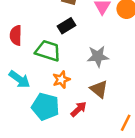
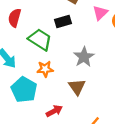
gray star: (98, 56) -> (84, 57), turned 30
red arrow: (79, 109) -> (54, 111), moved

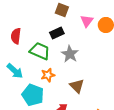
gray star: (84, 57) -> (70, 54), moved

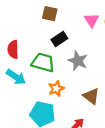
brown square: (62, 10) -> (50, 14), moved
cyan arrow: (15, 71) -> (16, 77), moved

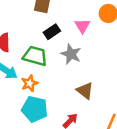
pink triangle: (92, 20) -> (82, 26), moved
orange star: (56, 88) -> (30, 83), moved

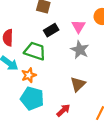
gray star: (71, 54) -> (80, 50), moved
brown triangle: (85, 91) -> (78, 84), turned 35

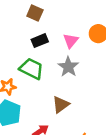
green trapezoid: (35, 51) -> (31, 69), moved

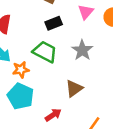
pink triangle: (71, 41) -> (86, 12), moved

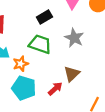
red arrow: (53, 115) -> (55, 89), moved

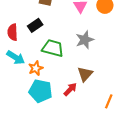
black rectangle: (44, 17) -> (35, 25), moved
gray star: (74, 38) -> (85, 40), turned 30

